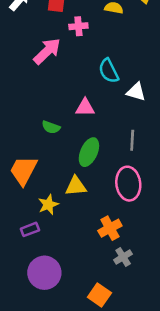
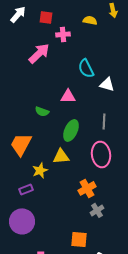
purple circle: (44, 273) -> (22, 221), moved
orange square: (99, 295) -> (79, 239), turned -30

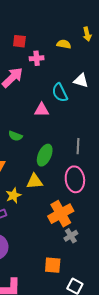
white triangle: (107, 84) -> (81, 80), moved
pink triangle: (68, 96) -> (42, 110), moved
orange cross: (87, 188) -> (61, 214), size x1.4

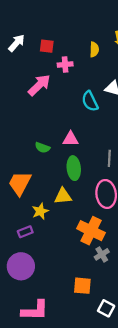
yellow semicircle: (64, 44) -> (94, 49), turned 80
pink triangle: (42, 110) -> (71, 139), moved
green ellipse: (45, 155) -> (74, 168), turned -30
orange cross: (61, 214) -> (91, 231), turned -35

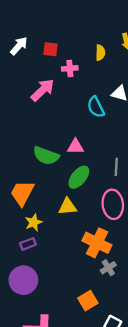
green semicircle: (42, 148) -> (46, 156), size x1.6
green ellipse: (74, 168) -> (79, 177), turned 45
yellow star: (40, 211) -> (34, 222), moved
orange square: (82, 286) -> (88, 301), turned -36

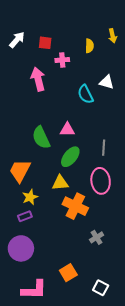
pink arrow: (43, 90) -> (38, 79), turned -60
green semicircle: (46, 156) -> (41, 138), turned 45
orange cross: (97, 243) -> (75, 206), moved
orange square: (88, 301) -> (68, 273), moved

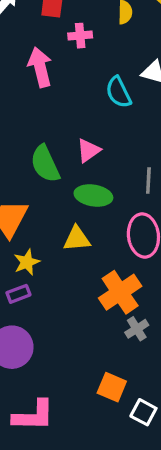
pink triangle: (67, 130) -> (88, 151), turned -35
green ellipse: (70, 157) -> (93, 196), turned 60
orange cross: (75, 206) -> (120, 292), moved, turned 30
orange square: (68, 273) -> (112, 387), moved, turned -36

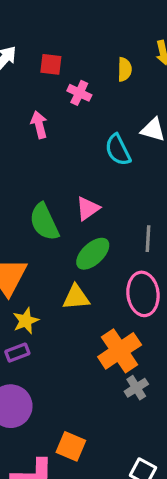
pink cross: (80, 36) -> (79, 93), turned 30
pink arrow: (40, 67) -> (39, 125), size x0.7
green ellipse: (93, 196) -> (93, 254), turned -52
orange square: (112, 387) -> (71, 446), moved

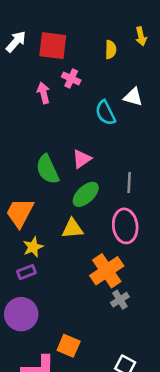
red square: (51, 64) -> (53, 46), size x1.6
pink cross: (79, 93) -> (71, 79), moved

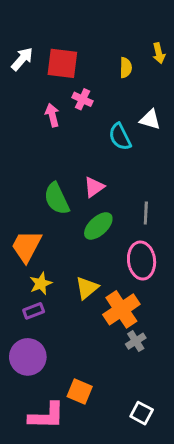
yellow triangle: (73, 229) -> (87, 288), moved, turned -35

